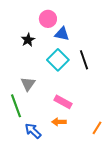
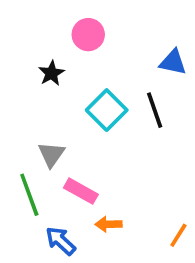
blue triangle: (62, 34) -> (173, 62), moved
pink rectangle: (63, 102) -> (81, 191), moved

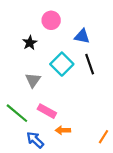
blue triangle: (173, 62) -> (82, 36), moved
gray triangle: (51, 154) -> (33, 80), moved
green line: (29, 195) -> (17, 113), turned -30

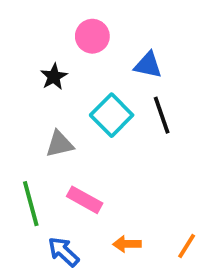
gray triangle: (33, 80) -> (60, 144), turned 42
green line: (17, 113) -> (31, 204), turned 35
orange arrow: (63, 130) -> (127, 244), moved

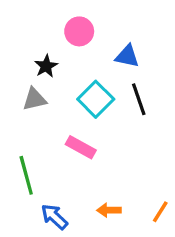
gray triangle: (60, 144) -> (34, 99), moved
pink rectangle: (85, 200) -> (81, 147), moved

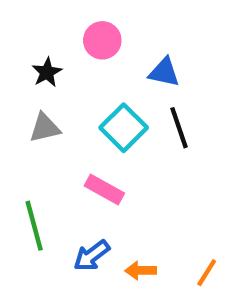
black star: (46, 66) -> (47, 72), moved
blue arrow: (54, 217) -> (92, 256), moved, turned -80

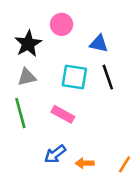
black star: (47, 72) -> (28, 44), size x1.5
cyan square: (124, 128) -> (74, 77), turned -36
green line: (34, 226) -> (20, 113), moved

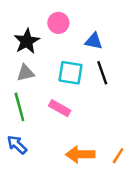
blue arrow: (55, 154) -> (17, 145), moved, turned 80
orange arrow: (85, 163) -> (80, 154), size x1.6

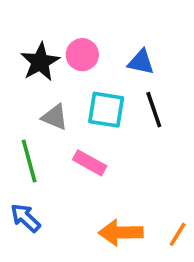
pink circle: (58, 23) -> (82, 55), moved
gray triangle: (25, 73) -> (55, 117), moved, turned 36

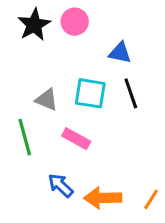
pink circle: (82, 55) -> (75, 22), moved
black star: (40, 62) -> (34, 25), moved
blue arrow: (25, 218) -> (61, 185), moved

